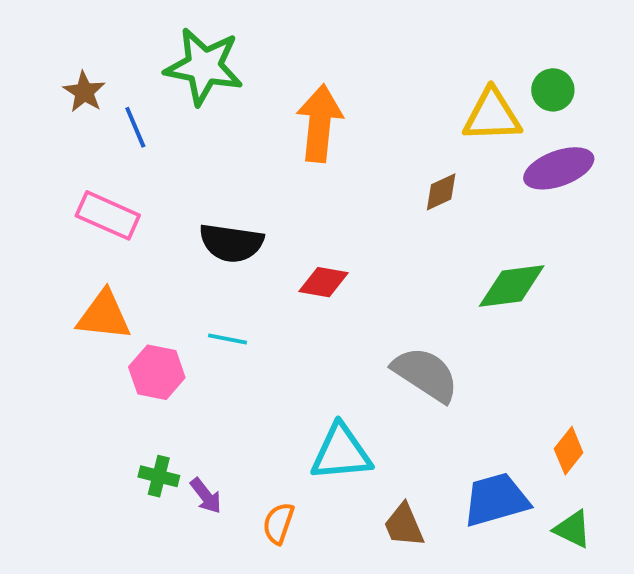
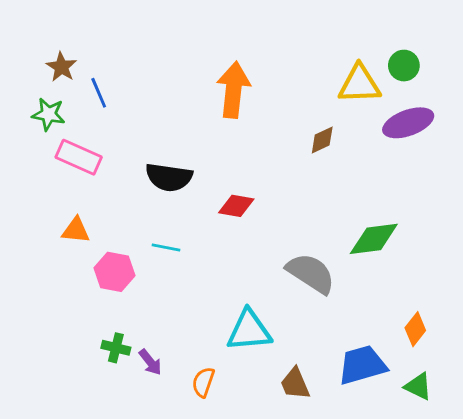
green star: (204, 66) -> (49, 114), moved, size x0.6
green diamond: (512, 286) -> (374, 239), moved
orange triangle: (104, 315) -> (76, 230), size x0.7

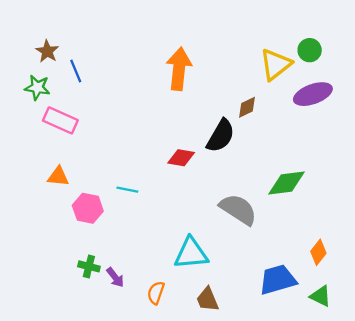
yellow triangle: (359, 84) -> (276, 64), turned -36
black semicircle: (169, 177) -> (221, 136), moved, turned -68
brown trapezoid: (295, 384) -> (207, 299), moved

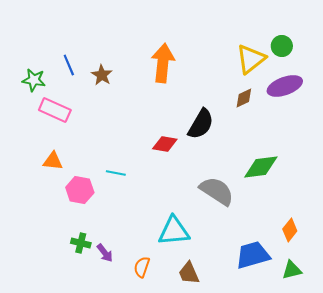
brown star: (47, 51) -> (102, 75), moved
brown diamond: (247, 107) -> (244, 98), moved
green triangle: (321, 296) -> (292, 270), turned -40

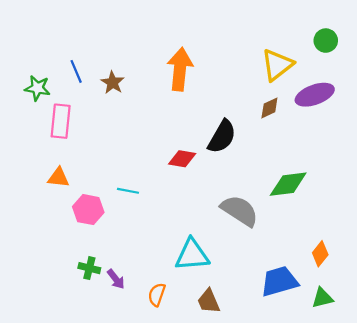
green circle: (282, 46) -> (326, 41), moved
pink rectangle: (55, 110) -> (61, 121), turned 72

